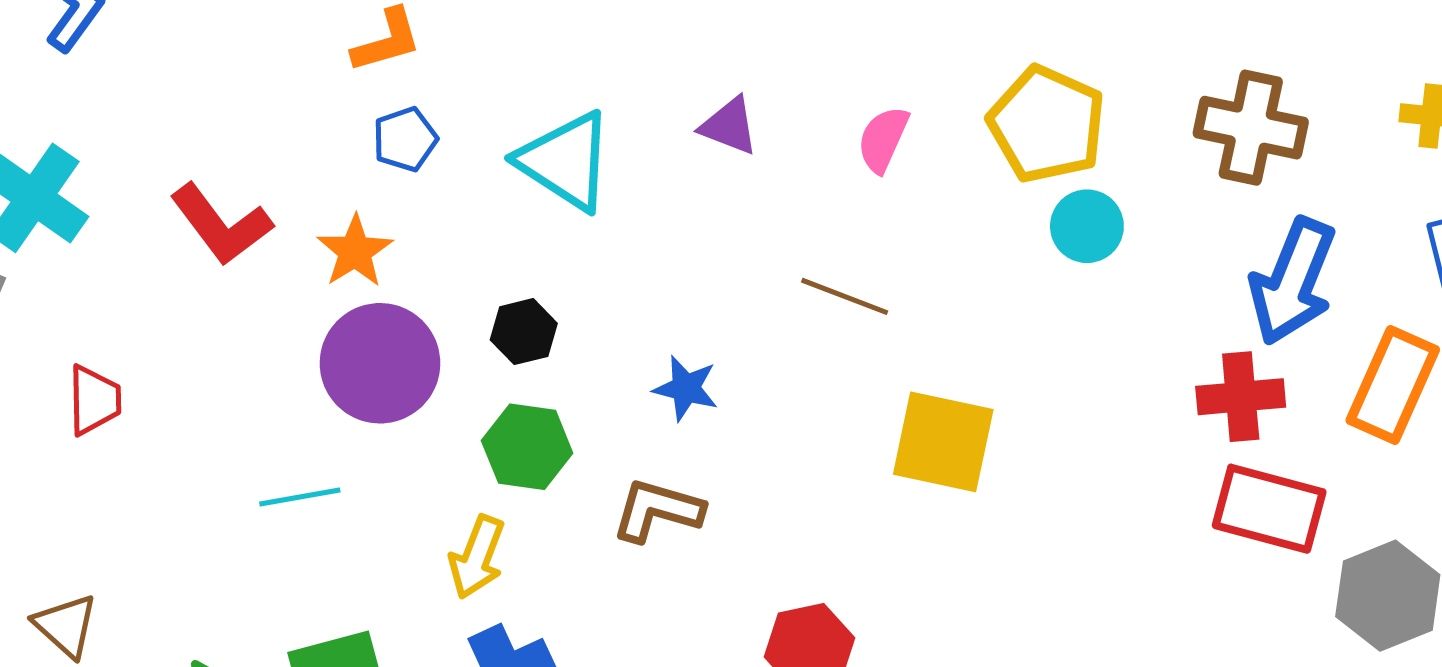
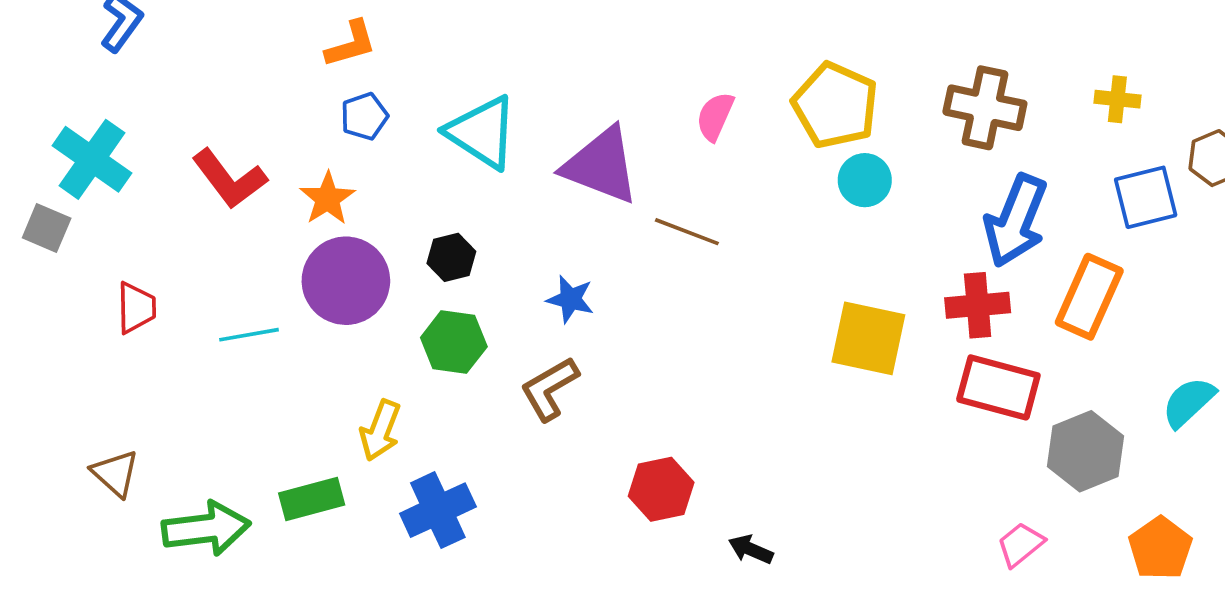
purple triangle: (729, 126) -> (601, 165), moved, size x1.8
yellow square: (943, 442) -> (868, 338), moved
cyan line: (300, 497) -> (249, 335), moved
brown L-shape: (657, 510) -> (550, 389), turned -46
yellow arrow: (477, 557) -> (380, 430), moved

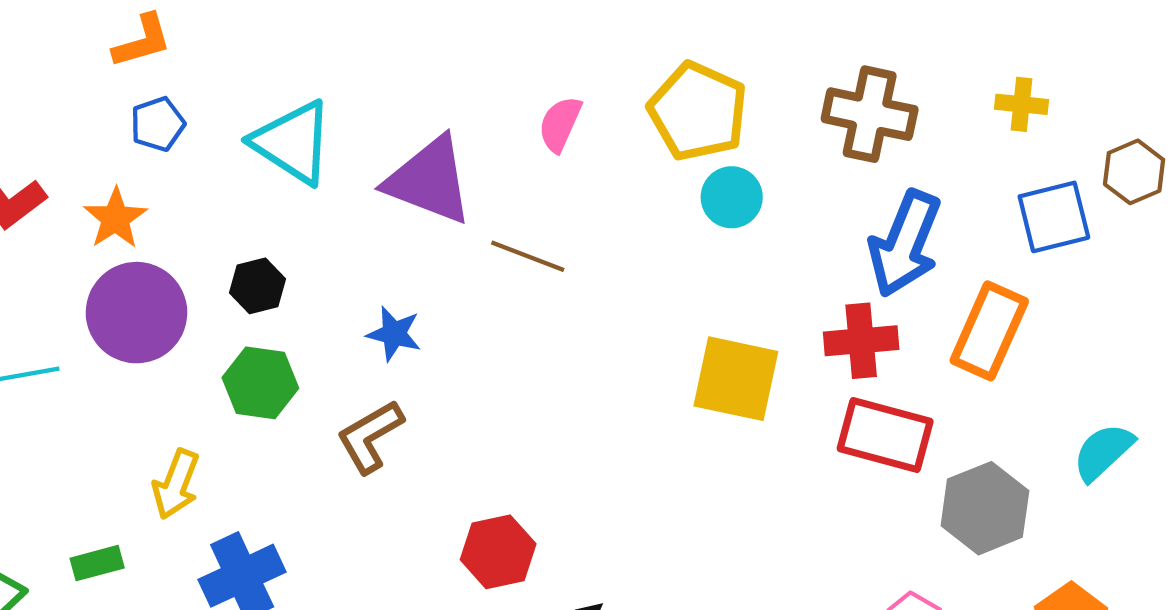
green rectangle: (312, 499) -> (97, 563), size x0.7

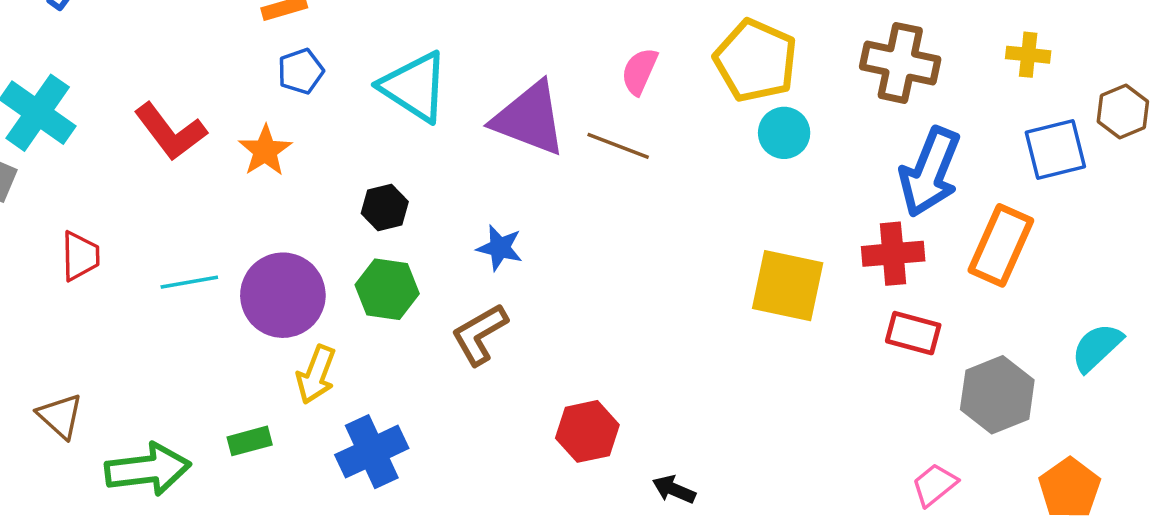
brown line: (528, 256) -> (618, 146), moved
purple circle: (137, 313) -> (283, 295), moved
red rectangle: (885, 435) -> (913, 333), size x0.7

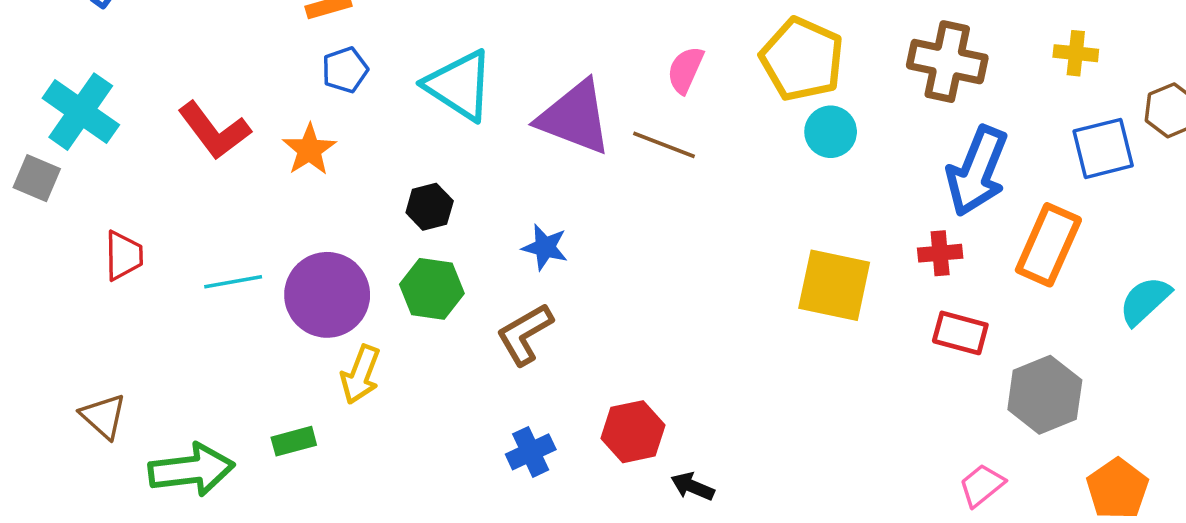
red cross: (893, 254) -> (940, 253), size x0.7
cyan semicircle: (1097, 347) -> (1145, 301), moved
blue cross: (372, 452) -> (531, 452), moved, size x0.7
black arrow: (674, 489) -> (693, 486), moved

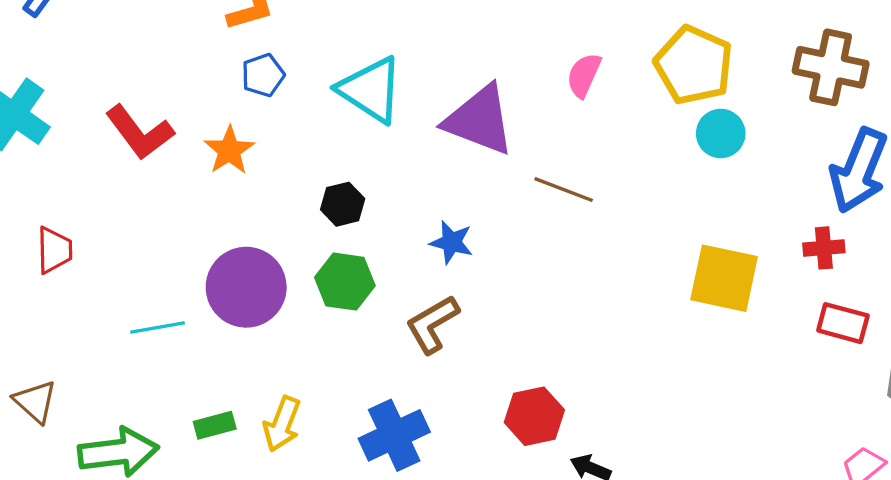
brown line: (664, 145) -> (564, 190), moved
cyan line: (233, 282) -> (158, 328), moved
yellow arrow: (360, 375) -> (282, 424), moved
blue cross: (531, 452) -> (394, 435), moved, size x1.5

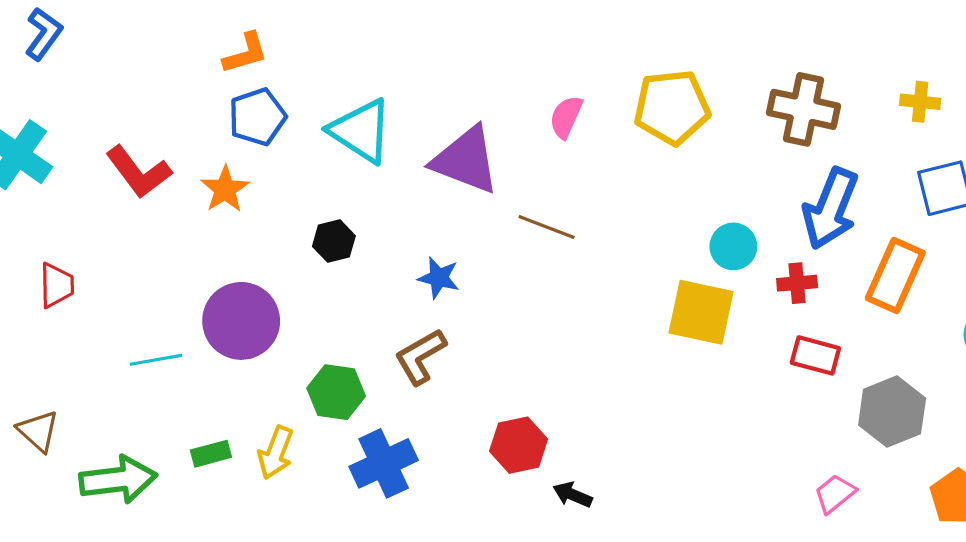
yellow pentagon: (694, 65) -> (672, 107), turned -30
blue pentagon: (263, 75) -> (257, 117), size x1.4
cyan circle: (721, 133) -> (733, 246), moved
green hexagon: (345, 282) -> (336, 392), moved

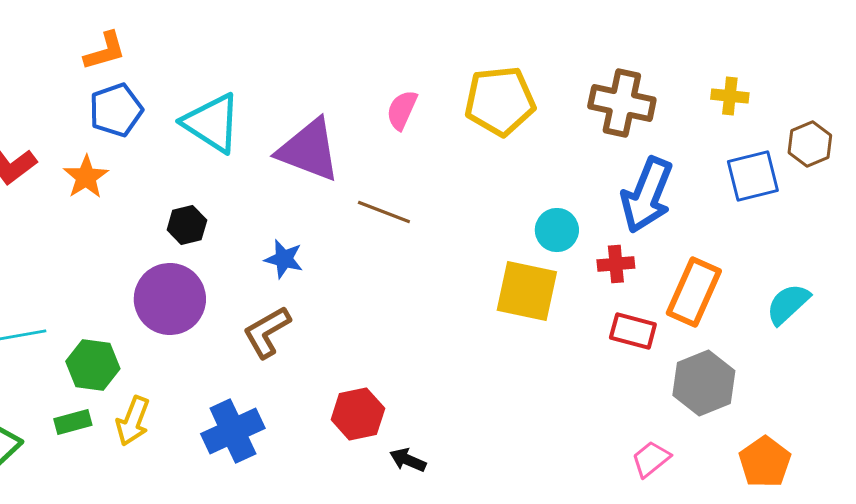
orange rectangle: (895, 276) -> (694, 292), moved
purple circle: (241, 321) -> (170, 299), moved
green hexagon: (336, 392) -> (93, 365), moved

